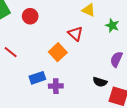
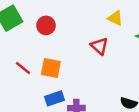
orange square: (58, 52) -> (51, 68), moved, turned -36

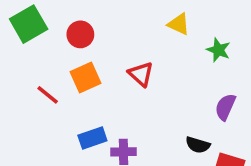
red triangle: (99, 46) -> (141, 74), moved
orange square: (51, 68) -> (86, 78), moved, turned -35

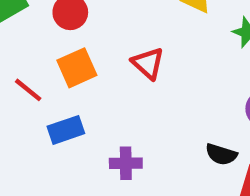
blue rectangle: (92, 138) -> (66, 130), moved

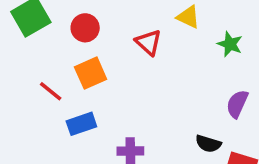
red triangle: (148, 63) -> (148, 42), moved

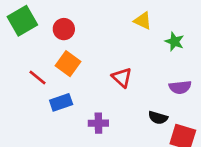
red triangle: (148, 42) -> (122, 77), moved
orange square: (91, 73) -> (68, 64), turned -30
purple semicircle: (237, 104) -> (180, 87), turned -120

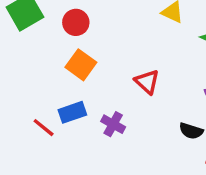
red line: (38, 77) -> (44, 128), moved
purple cross: (98, 123) -> (113, 124), moved, turned 30

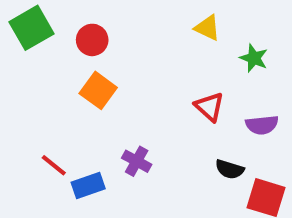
red triangle: (147, 82) -> (209, 107), moved
blue rectangle: (72, 112) -> (88, 185), moved

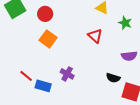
red triangle: (209, 107) -> (95, 36), moved
blue rectangle: (88, 185) -> (43, 86), turned 35

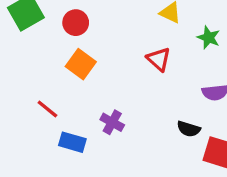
red line: (26, 76) -> (47, 109), moved

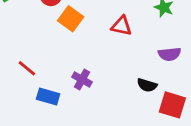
red triangle: (159, 59) -> (122, 26), turned -30
orange square: (81, 64) -> (71, 19), moved

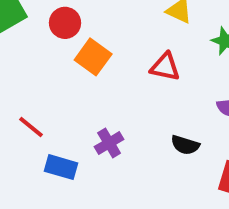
purple cross: (82, 80) -> (109, 143), turned 30
black semicircle: (147, 85) -> (185, 145), moved

